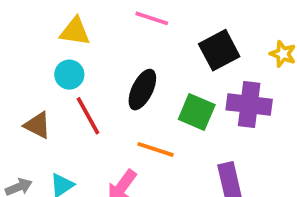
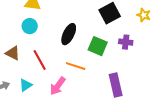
purple cross: (249, 105) -> (126, 42), size x0.6
red line: (88, 116) -> (40, 60), moved

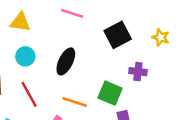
cyan circle: (30, 26) -> (25, 56), moved
green square: (98, 46) -> (110, 93), moved

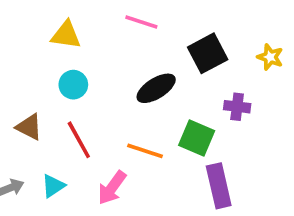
black ellipse: (66, 61) -> (156, 88), moved, turned 32

